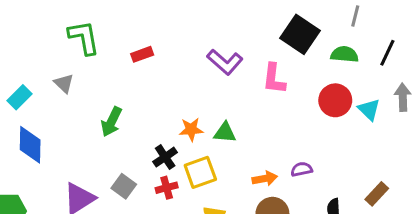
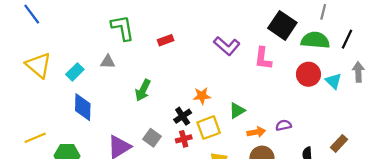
green semicircle: (344, 54) -> (315, 40), size x1.4
gray triangle: (64, 83) -> (108, 62), turned -42
green triangle: (225, 133) -> (237, 111), moved, turned -36

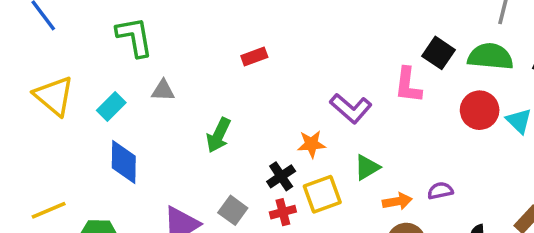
black square: (282, 25) -> (438, 53), moved, size x0.7
green L-shape: (122, 28) -> (134, 37), moved
purple L-shape: (227, 46) -> (351, 108), moved

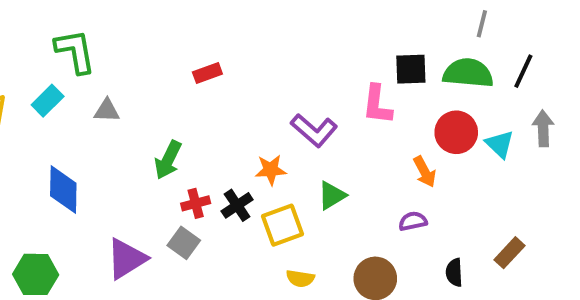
black square: (438, 53) -> (411, 69), turned -36
cyan rectangle: (111, 107) -> (48, 101), moved
orange arrow: (397, 201) -> (425, 172), moved, turned 72
red cross: (283, 212) -> (196, 203), moved

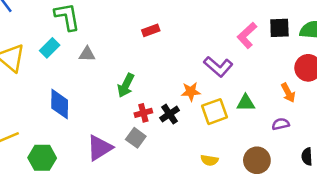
pink L-shape: (377, 105) -> (247, 35), moved, turned 40
green triangle: (332, 195) -> (246, 103), moved, turned 30
yellow square: (282, 225) -> (214, 112), moved

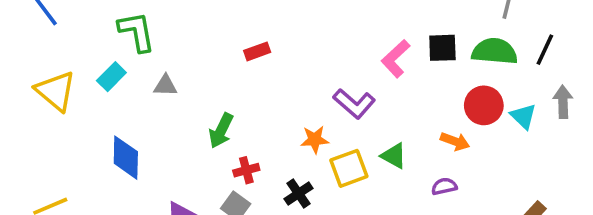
orange arrow: (288, 93) -> (455, 141), turned -42
green triangle: (246, 103) -> (394, 156), turned 30
black cross: (170, 114) -> (298, 194), moved

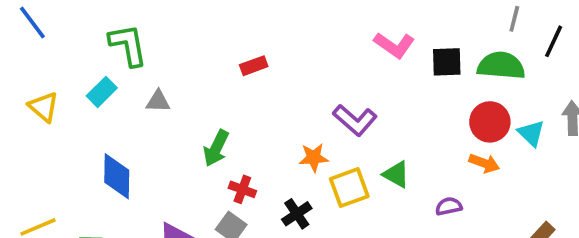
black line: (545, 50) -> (554, 41), moved
pink L-shape: (396, 59) -> (394, 45), moved, turned -102
yellow triangle: (56, 91) -> (44, 107), size x0.7
orange arrow: (455, 141) -> (484, 163), moved
red cross: (246, 170) -> (242, 189), turned 35

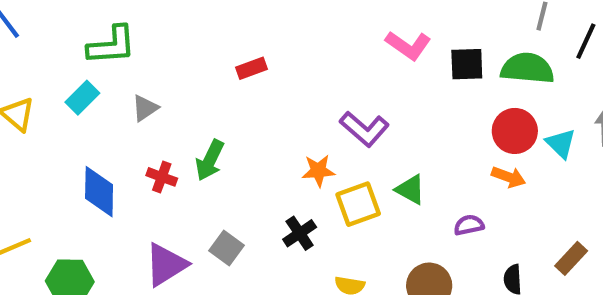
green L-shape: (128, 45) -> (112, 45), turned 96
gray triangle: (158, 101) -> (145, 108), turned -36
red cross: (242, 189) -> (162, 177), moved

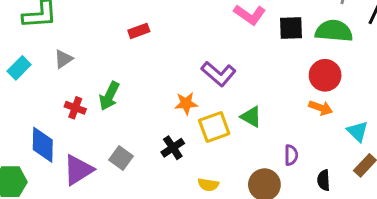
cyan rectangle: (82, 98) -> (19, 68), moved
cyan triangle: (561, 144) -> (358, 131), moved
blue diamond: (99, 192) -> (43, 145), moved
purple semicircle: (469, 225) -> (291, 155), moved, turned 102

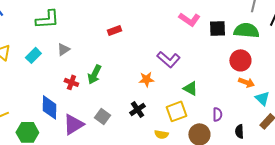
orange arrow: (321, 108) -> (246, 82), moved
yellow square: (214, 127) -> (176, 111), moved

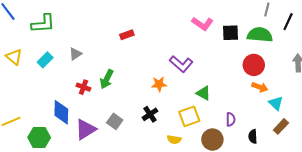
green L-shape: (47, 19) -> (43, 24), moved

